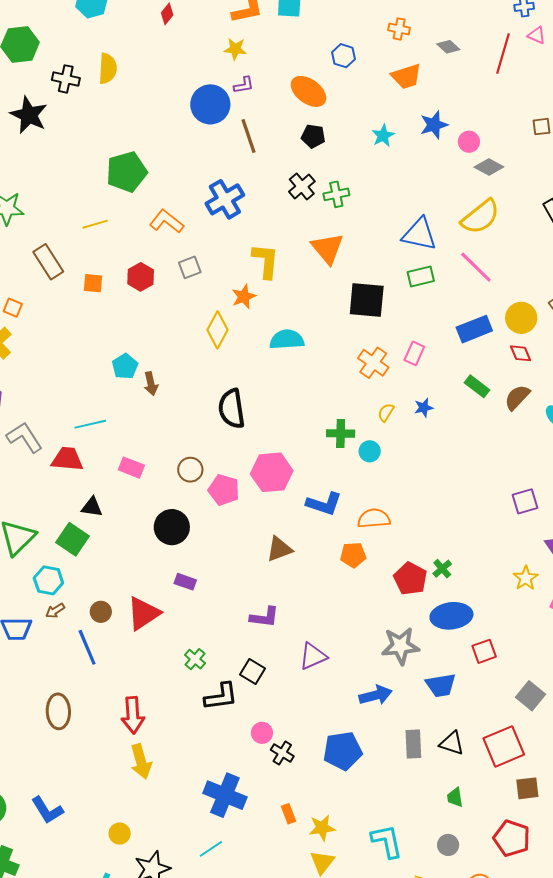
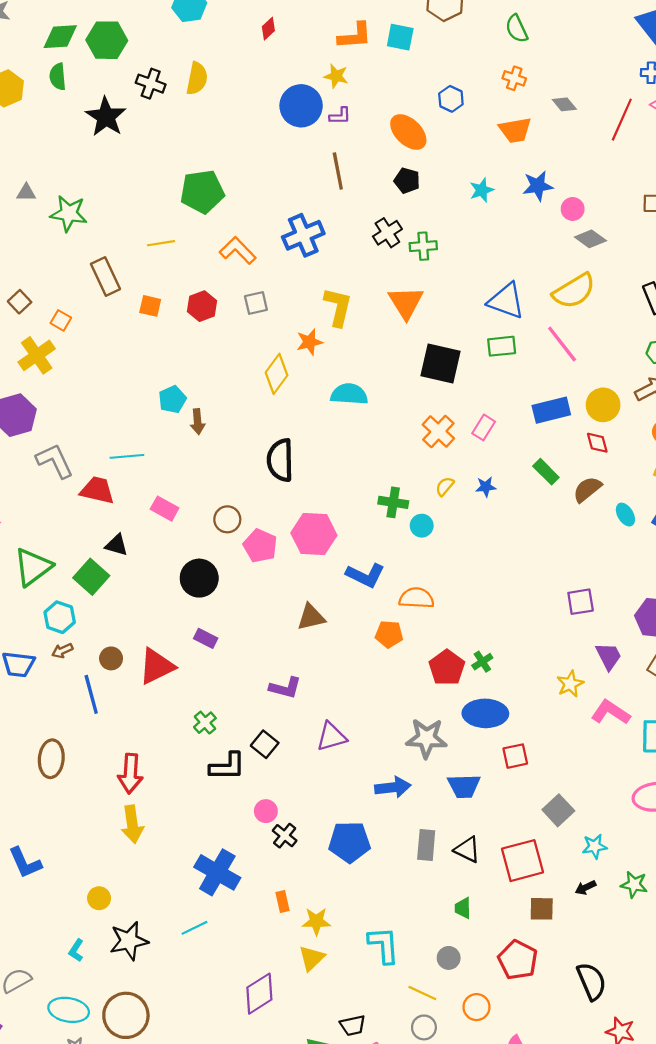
blue circle: (210, 104) -> (301, 106), moved

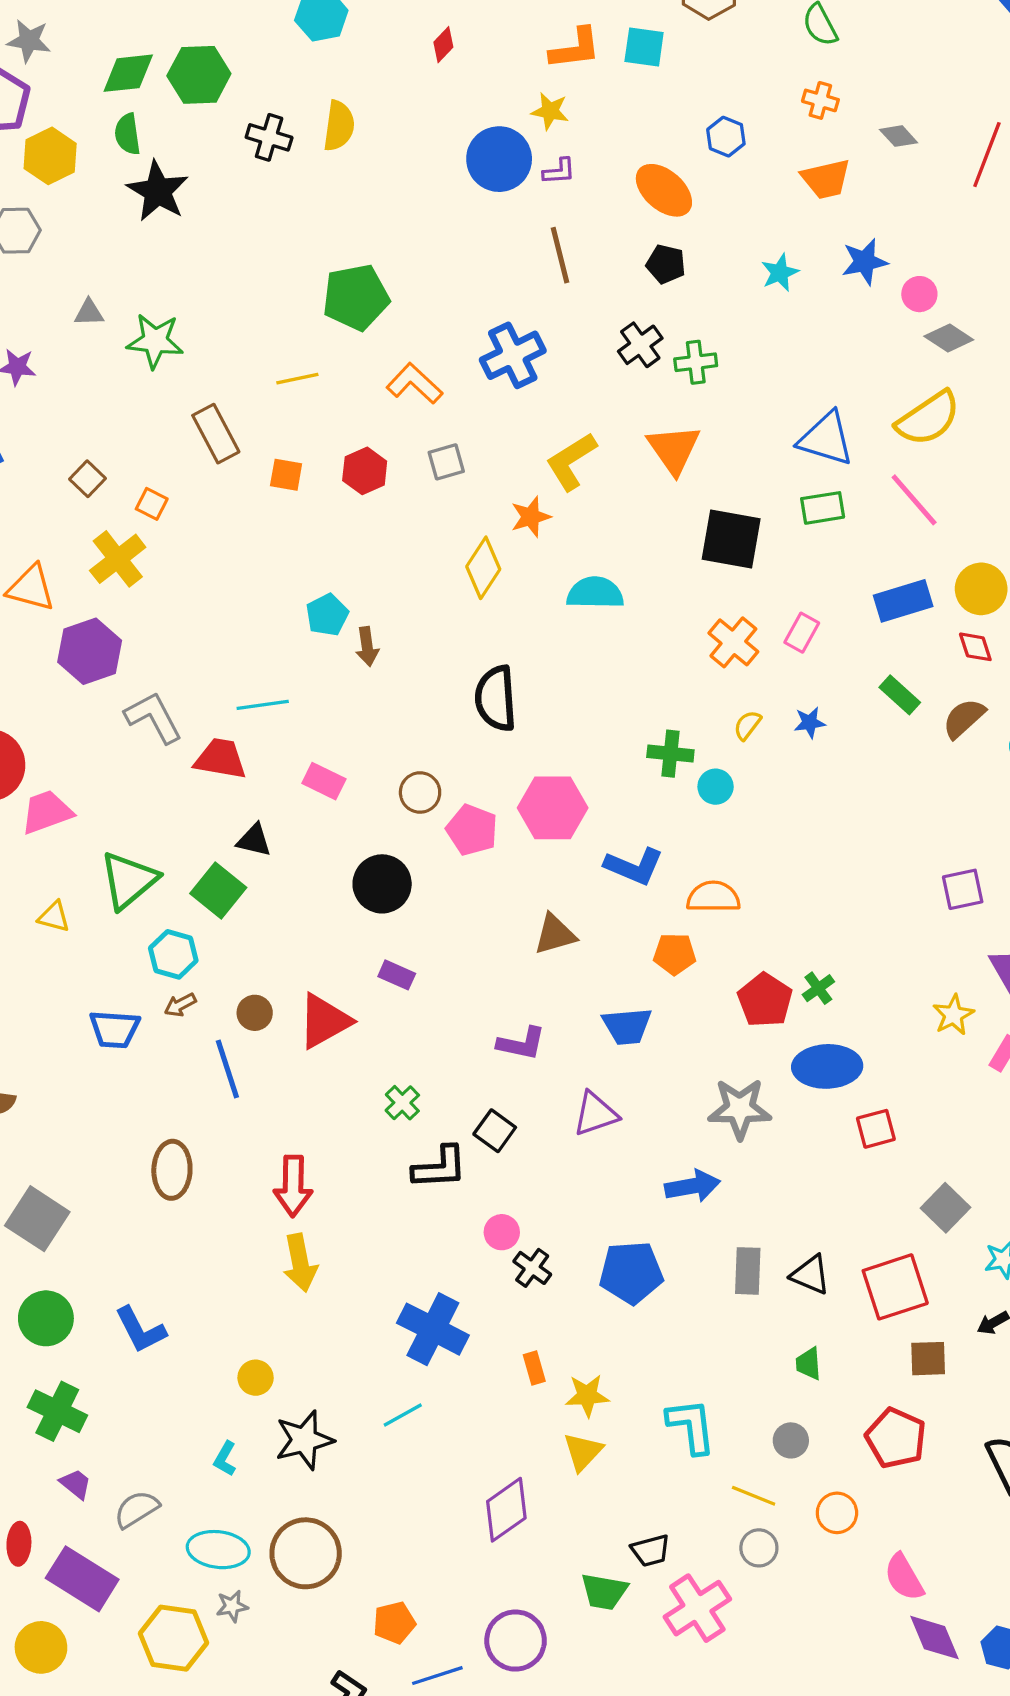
black star: (106, 117) -> (158, 191), moved
yellow L-shape: (338, 307) -> (571, 461), turned -132
blue trapezoid: (464, 786) -> (627, 1026), moved

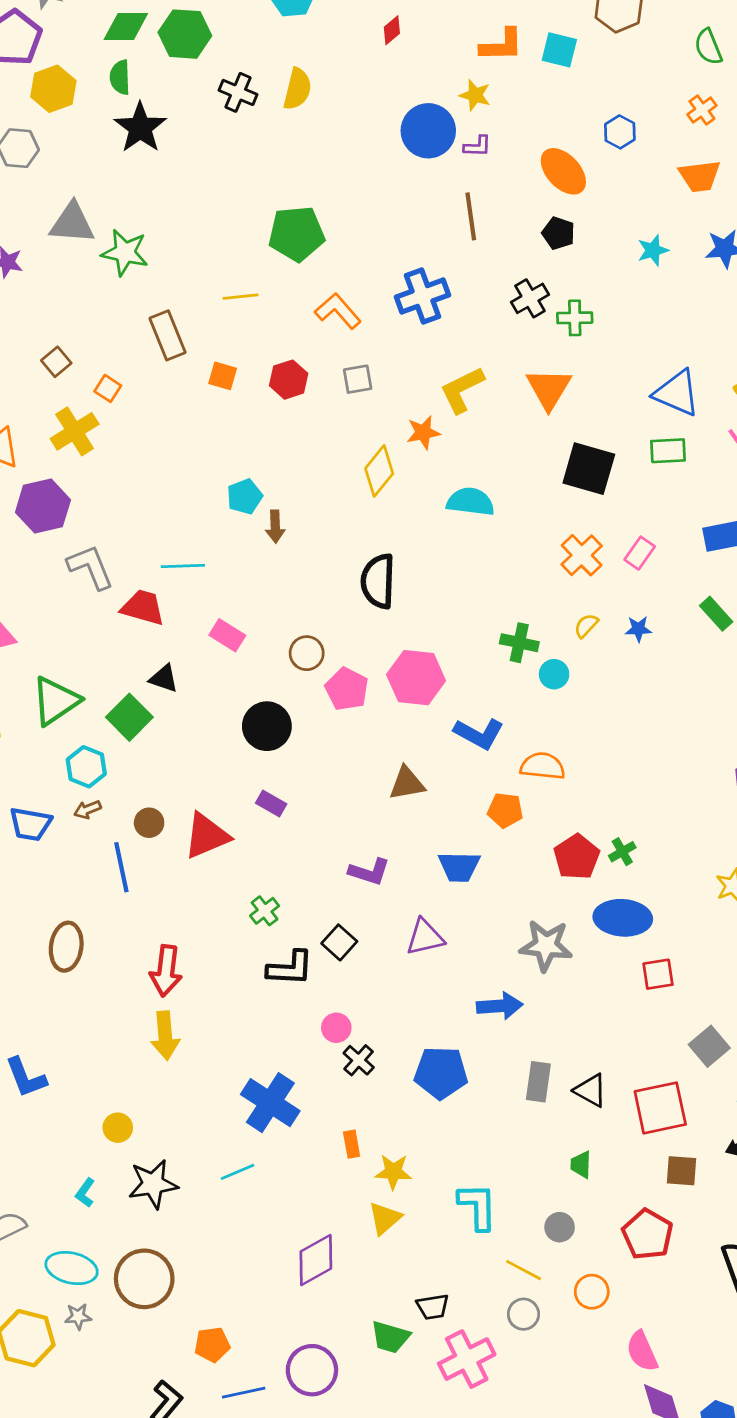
orange cross: (820, 100) -> (702, 110), turned 32
gray triangle: (89, 313) -> (72, 223), size x1.8

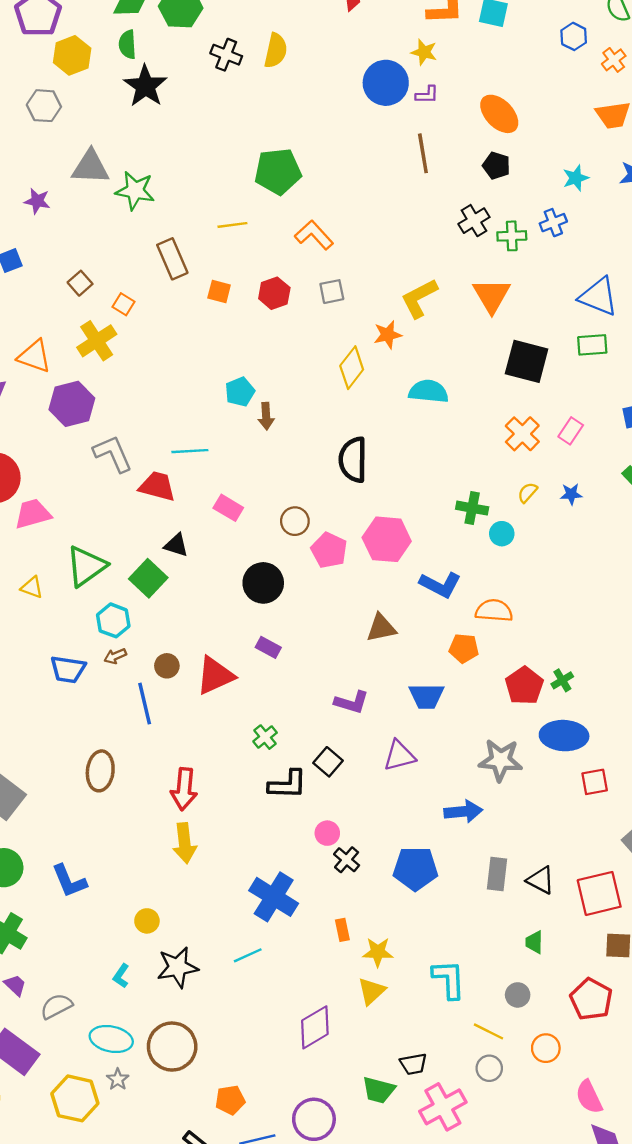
blue hexagon: (620, 132) -> (574, 36), moved
blue cross: (423, 296) -> (553, 223), moved, size x0.6
gray star: (78, 1316) -> (118, 1079), turned -30

